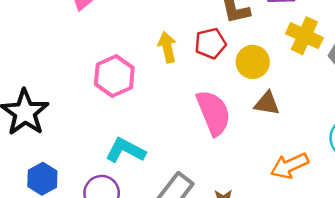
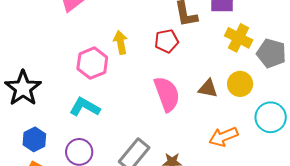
yellow arrow: (167, 47) -> (121, 42), moved
yellow circle: (253, 62) -> (240, 84), moved
cyan L-shape: (125, 150) -> (85, 107), moved

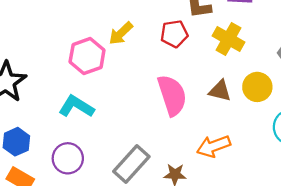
yellow cross: (239, 38) -> (228, 39), moved
yellow arrow: (121, 42) -> (121, 33), turned -125
orange arrow: (223, 137) -> (214, 146), moved

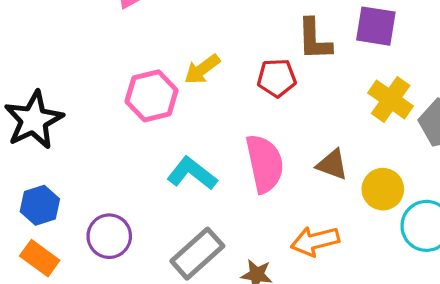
yellow cross: (228, 39) -> (391, 99), moved
yellow circle: (257, 87) -> (383, 189), moved
cyan L-shape: (76, 106) -> (192, 173), moved

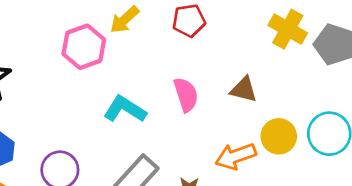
pink semicircle: (265, 164) -> (186, 95), size x0.7
yellow circle: (383, 189) -> (279, 136), moved

